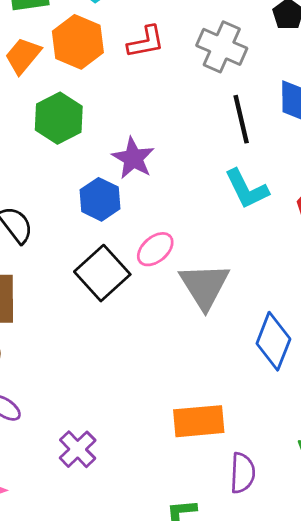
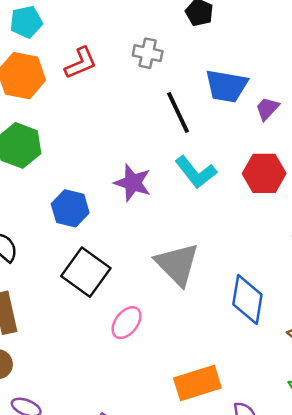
gray cross: (222, 47) -> (148, 53), size x0.7
purple star: (133, 158) -> (133, 183), moved
pink ellipse: (155, 249) -> (127, 323), moved

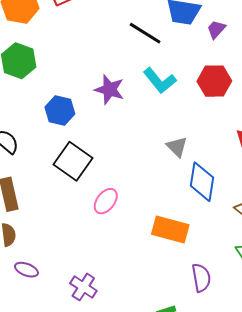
black line: (178, 112) -> (145, 33), turned -32
gray triangle: (177, 264) -> (177, 147), moved, size x0.6
orange rectangle: (197, 383) -> (170, 229), moved, turned 33

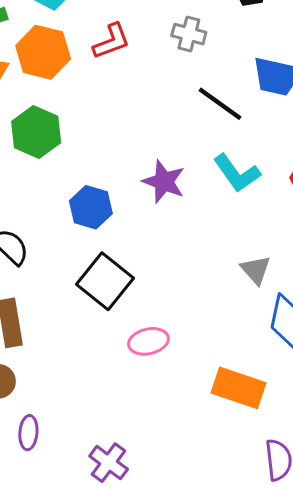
pink ellipse: (106, 201) -> (148, 341), turned 36
purple ellipse: (26, 270) -> (28, 433), turned 70

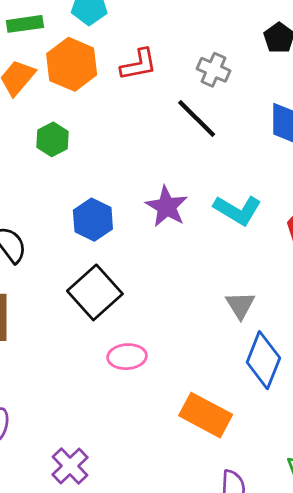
black line: (220, 104) -> (197, 119), moved
green hexagon: (36, 132) -> (53, 139), size x0.7
cyan L-shape: (237, 173) -> (238, 210), turned -33

